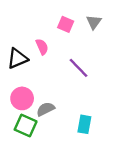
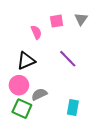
pink square: (66, 24) -> (57, 21), turned -32
pink semicircle: (42, 47) -> (36, 32), moved
black triangle: (17, 58) -> (26, 61), moved

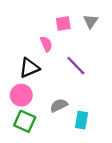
pink semicircle: (36, 32) -> (46, 44), moved
gray semicircle: (39, 94) -> (59, 105), moved

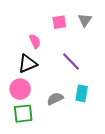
pink semicircle: (46, 44) -> (35, 41), moved
cyan rectangle: (82, 120) -> (82, 93), moved
green square: (25, 121) -> (23, 114), turned -30

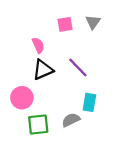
black triangle: (27, 64) -> (43, 70), moved
gray semicircle: (55, 99) -> (71, 120), moved
green square: (23, 114) -> (38, 125), moved

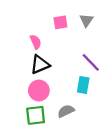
purple line: (78, 67) -> (91, 62), moved
pink circle: (22, 98) -> (39, 90), moved
cyan rectangle: (89, 102) -> (83, 85), moved

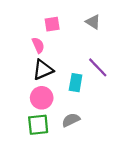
gray triangle: (86, 20) -> (93, 22), turned -32
pink square: (60, 22) -> (52, 24), moved
cyan rectangle: (83, 85) -> (76, 83), moved

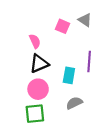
pink square: (52, 24) -> (63, 26), moved, turned 32
purple line: (98, 67) -> (89, 61), turned 48
gray semicircle: (71, 120) -> (74, 103), moved

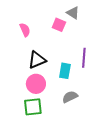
gray triangle: (85, 20) -> (73, 13), moved
pink semicircle: (35, 41) -> (25, 30), moved

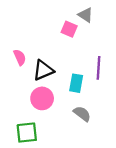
pink semicircle: (25, 30) -> (20, 57), moved
gray semicircle: (70, 97) -> (82, 114), turned 63
green square: (33, 107) -> (27, 133), moved

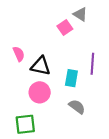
pink square: (69, 29) -> (65, 27), turned 32
black triangle: (43, 70) -> (41, 66), turned 35

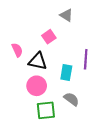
gray triangle: (80, 14) -> (66, 15), moved
pink square: (65, 27) -> (49, 37), moved
green square: (25, 124) -> (46, 110), moved

